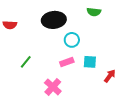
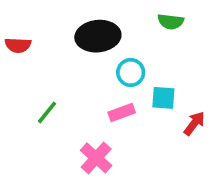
cyan square: (90, 62) -> (163, 98), moved
red arrow: (110, 76) -> (194, 123), moved

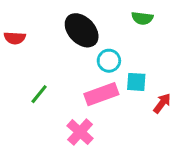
black ellipse: (98, 36) -> (82, 30), turned 52
pink rectangle: (122, 112) -> (101, 94), size x1.5

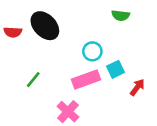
black ellipse: (82, 30) -> (45, 26), moved
cyan square: (136, 82) -> (115, 69), turned -30

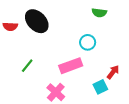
cyan circle: (92, 51) -> (88, 42), moved
cyan square: (115, 69) -> (100, 87), moved

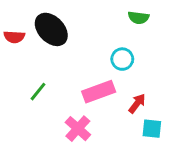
red arrow: (113, 72) -> (137, 103), moved
cyan square: (100, 87) -> (152, 129), moved, turned 32

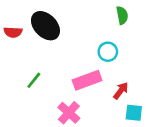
green semicircle: (139, 18) -> (122, 15), turned -108

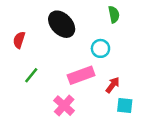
black ellipse: (45, 26) -> (62, 24), moved
red semicircle: (13, 32) -> (19, 40), moved, turned 105

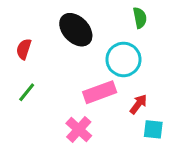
cyan circle: (100, 48) -> (123, 59), size x1.5
green line: (31, 75) -> (27, 92), moved

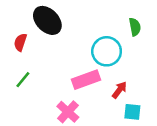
green semicircle: (140, 18) -> (135, 27), moved
black ellipse: (76, 30) -> (47, 20), moved

